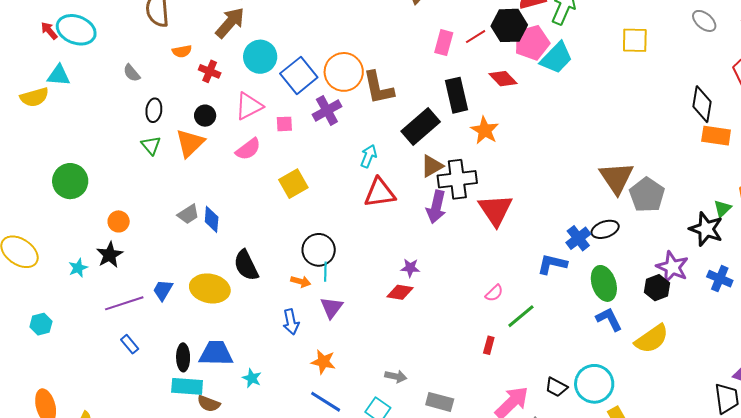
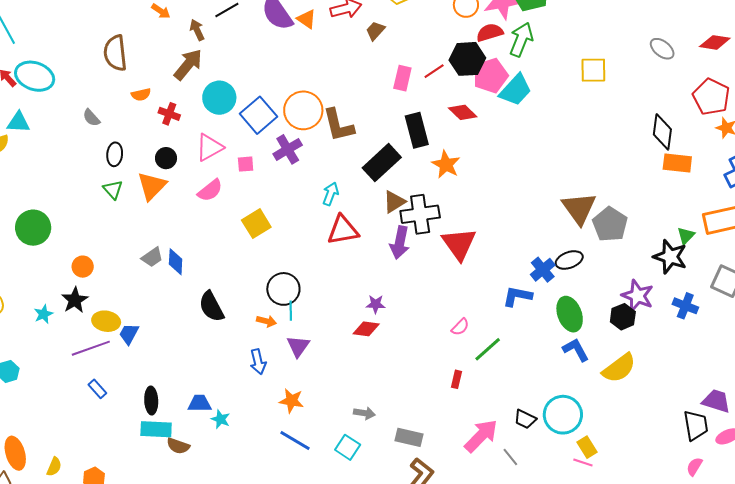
yellow ellipse: (210, 288) -> (106, 321), moved, size x0.7
blue trapezoid: (216, 353) -> (199, 403), moved, size x0.7

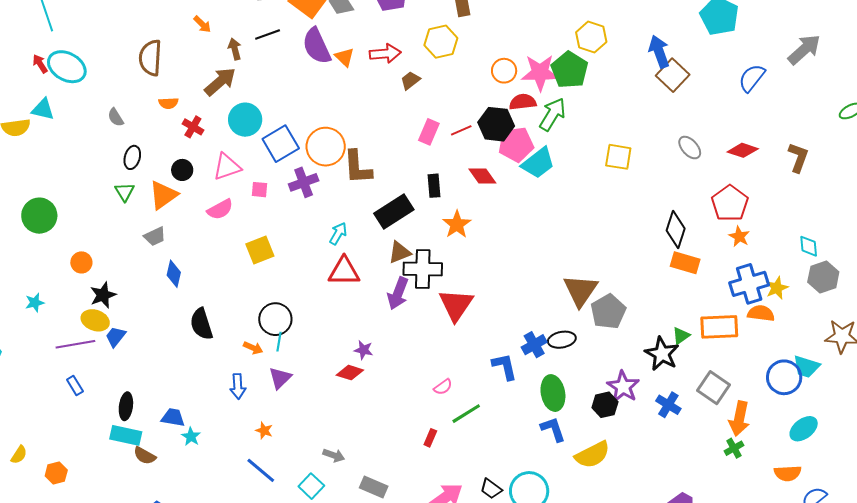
black rectangle: (417, 130) -> (434, 186), size x0.7
gray trapezoid: (152, 257) -> (155, 236), moved
blue L-shape: (517, 296) -> (505, 367), turned 56
black star: (75, 300) -> (103, 295), moved
orange star: (291, 401) -> (264, 431), size x0.7

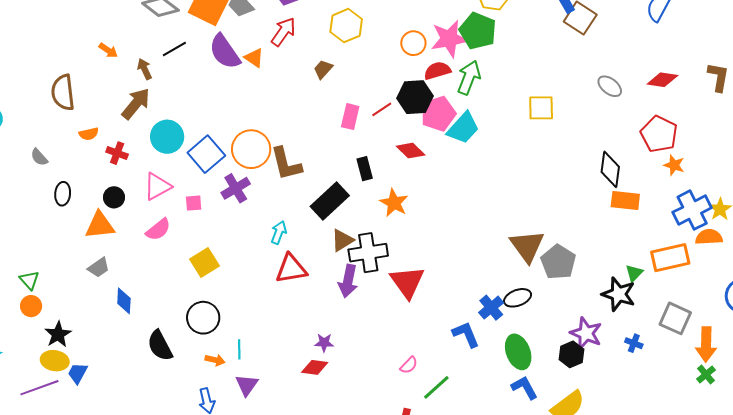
red arrow: (385, 54) -> (283, 32), moved, turned -40
green triangle: (124, 192) -> (29, 280), moved
orange triangle: (163, 195) -> (100, 225), turned 40
black circle: (275, 319) -> (203, 318), moved
blue cross: (668, 405) -> (634, 343), size x0.7

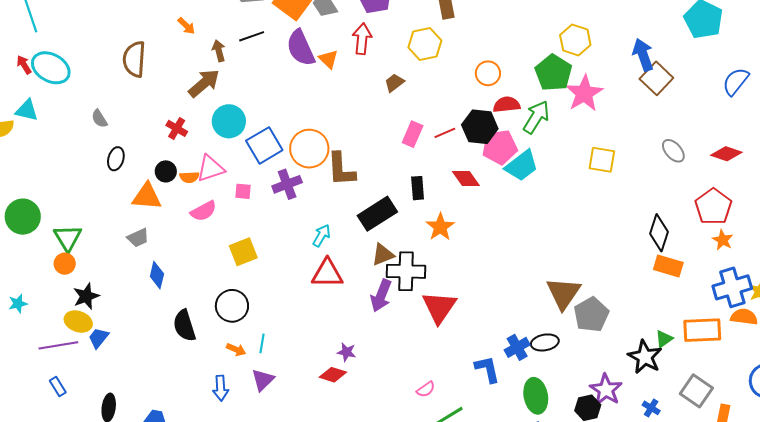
red arrow: (283, 32) -> (362, 39), turned -40
pink star: (449, 39) -> (584, 93), moved, turned -30
orange semicircle: (89, 134) -> (189, 177), moved
green triangle: (29, 280) -> (68, 238), size x1.4

